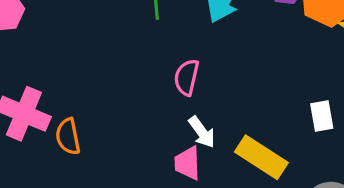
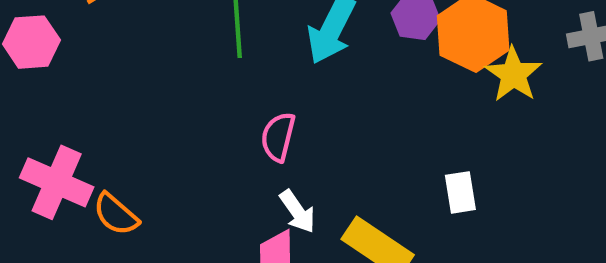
orange semicircle: (68, 136) -> (116, 214), turned -39

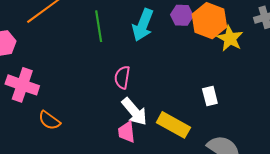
pink cross: (57, 182) -> (22, 85), moved
white arrow: (297, 211) -> (134, 112), size x1.4

